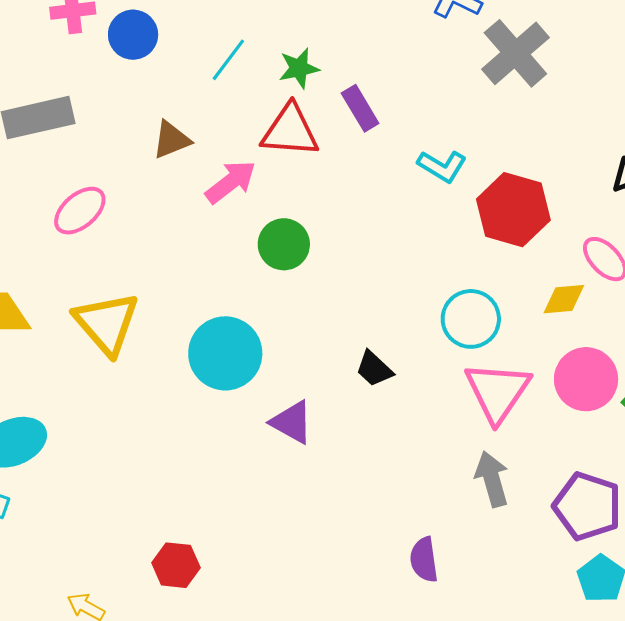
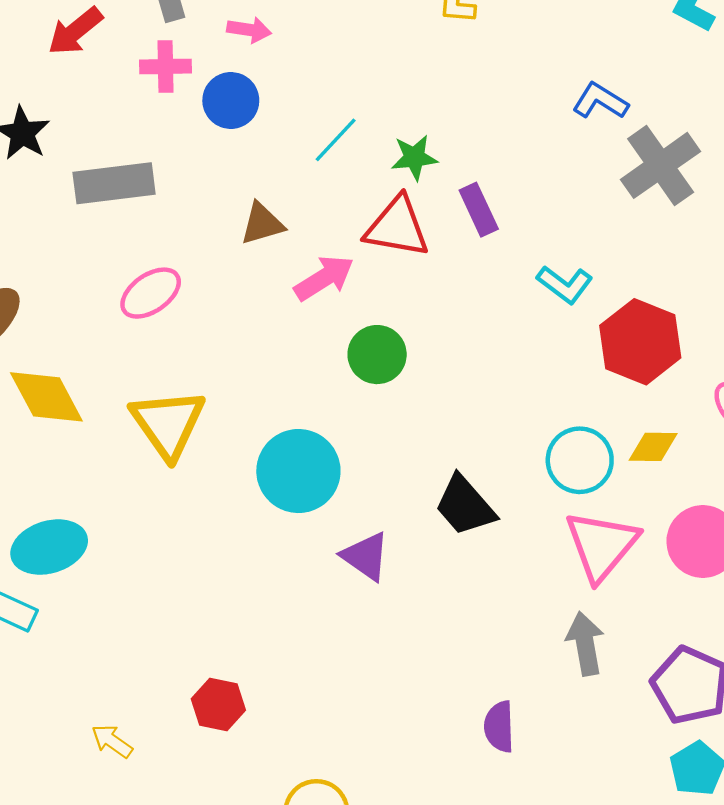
yellow diamond: (564, 299) -> (653, 447), moved
black trapezoid: (374, 369) -> (465, 506), size x1.5

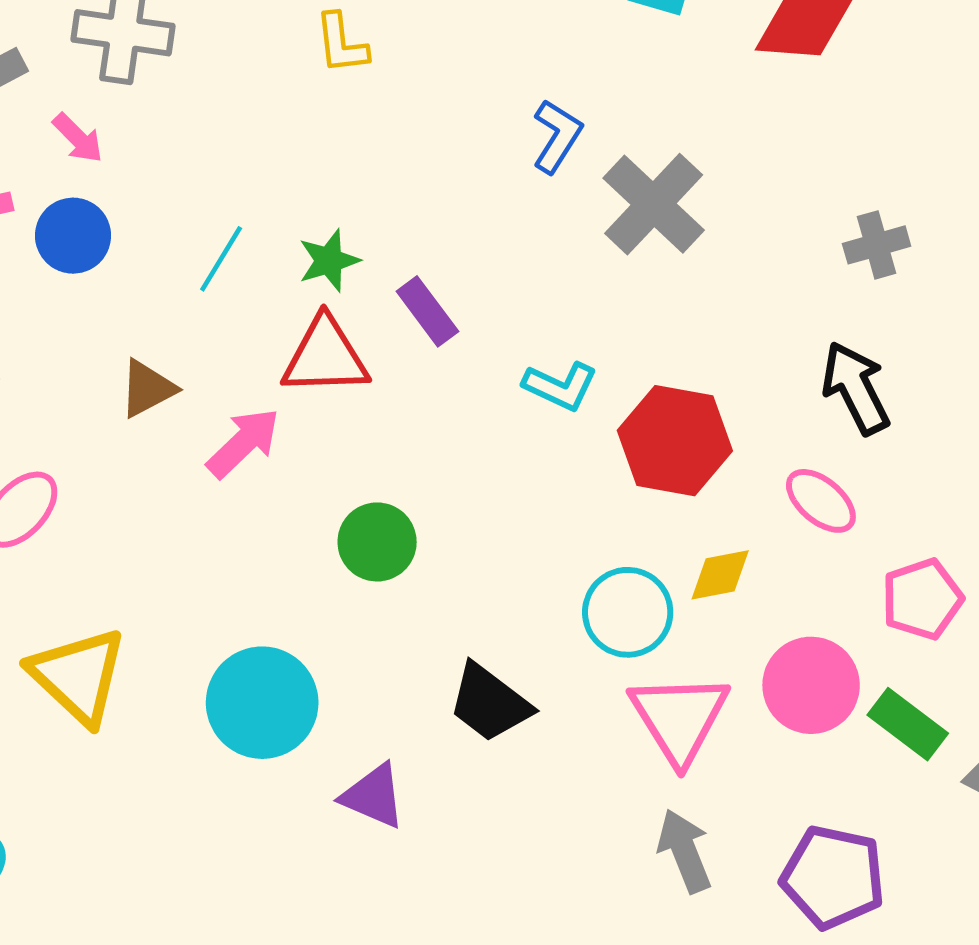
pink arrow: (249, 30) -> (78, 138), turned 48
blue L-shape: (600, 101) -> (557, 136), turned 102
green circle: (377, 355) -> (377, 542), moved

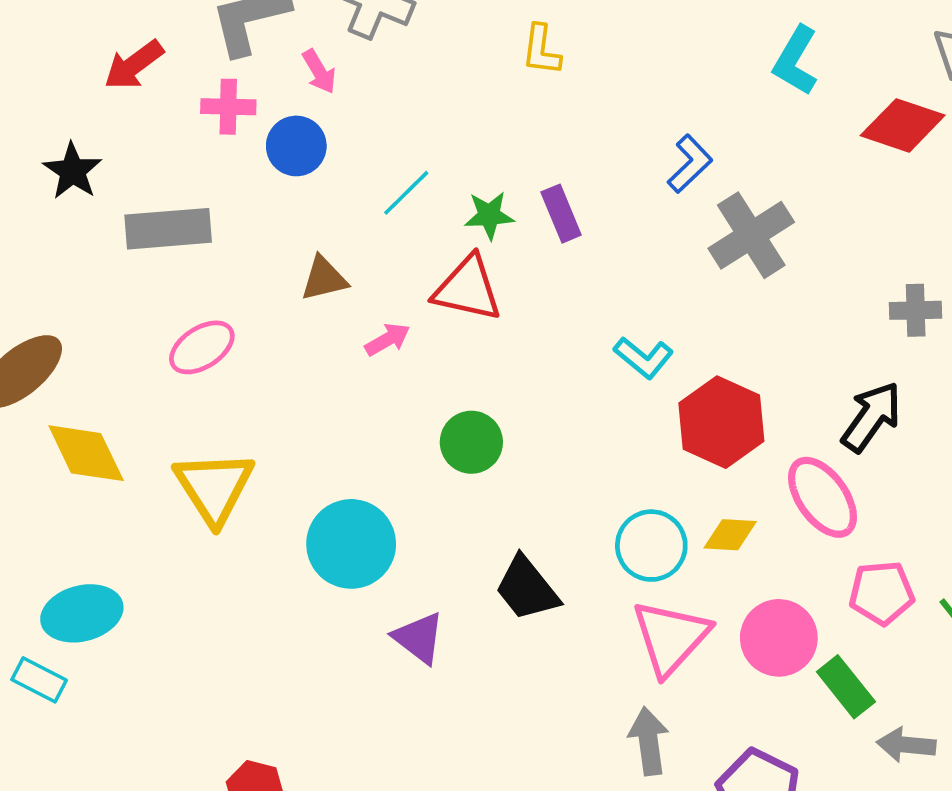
purple rectangle: (427, 311) -> (561, 214), moved
black arrow: (856, 388) -> (871, 417), turned 48
pink arrow: (243, 443) -> (387, 339), size x0.7
pink ellipse: (821, 501) -> (822, 497), size x1.4

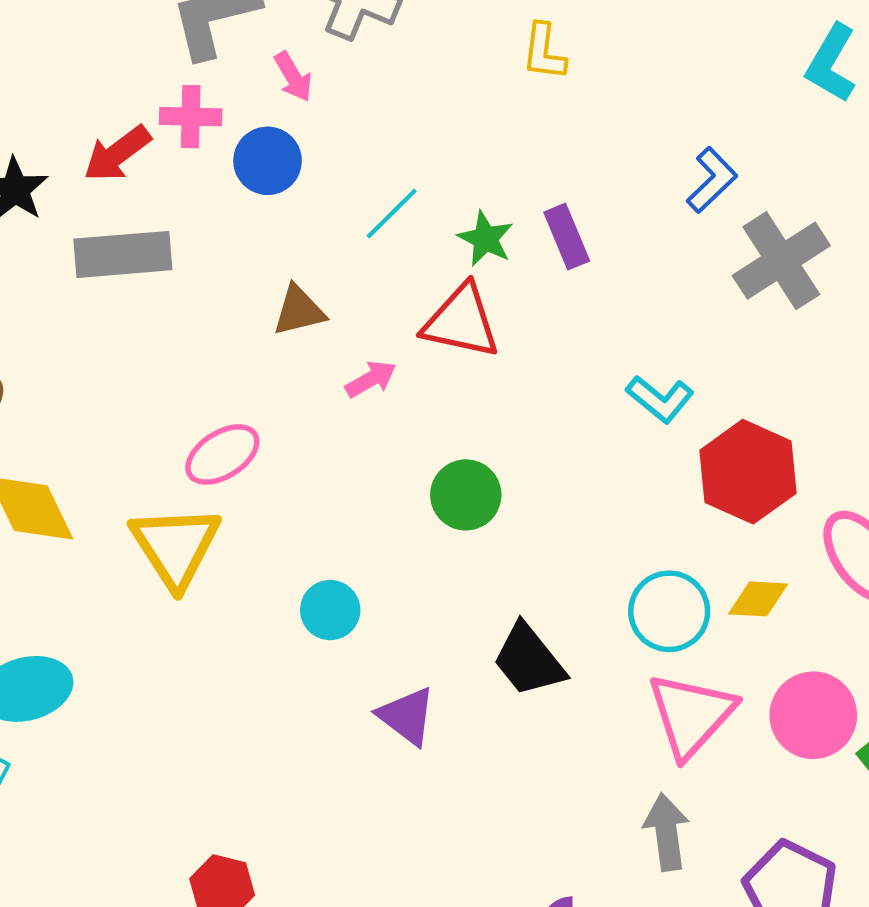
red arrow: (134, 65) -> (117, 154), moved
green star: (489, 215) -> (485, 239), turned 30
pink ellipse: (202, 347) -> (222, 455), moved
cyan circle: (351, 544) -> (330, 610), size x0.6

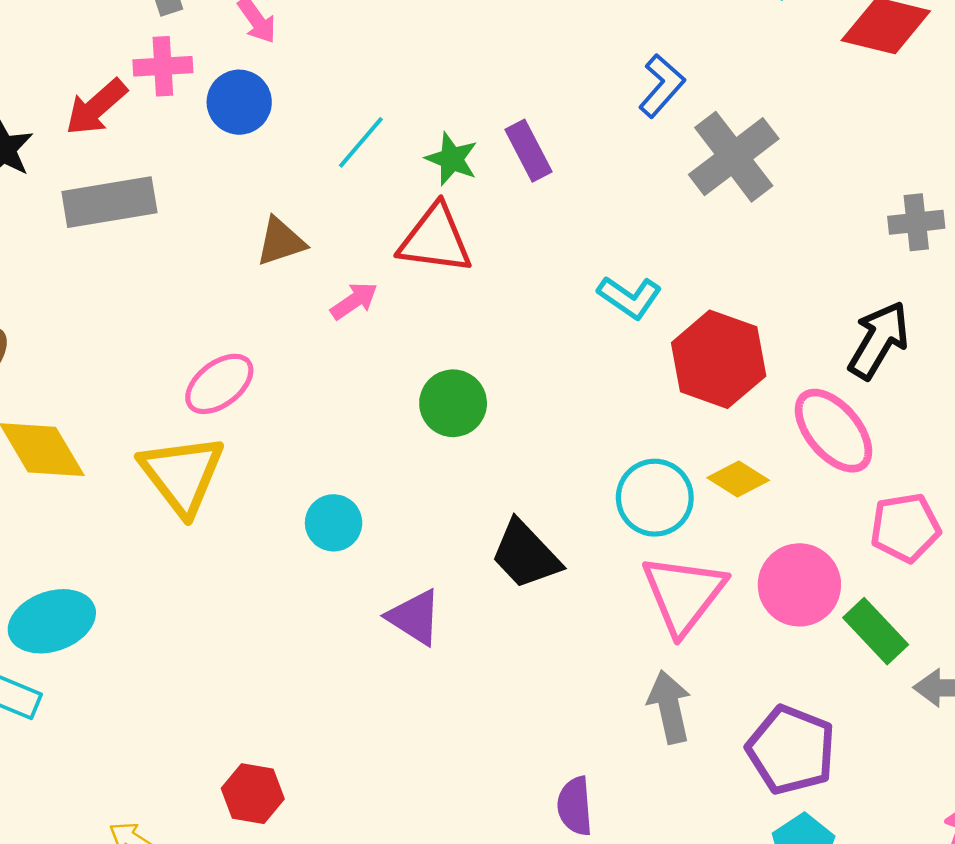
yellow diamond: (758, 599) -> (738, 479), turned 34

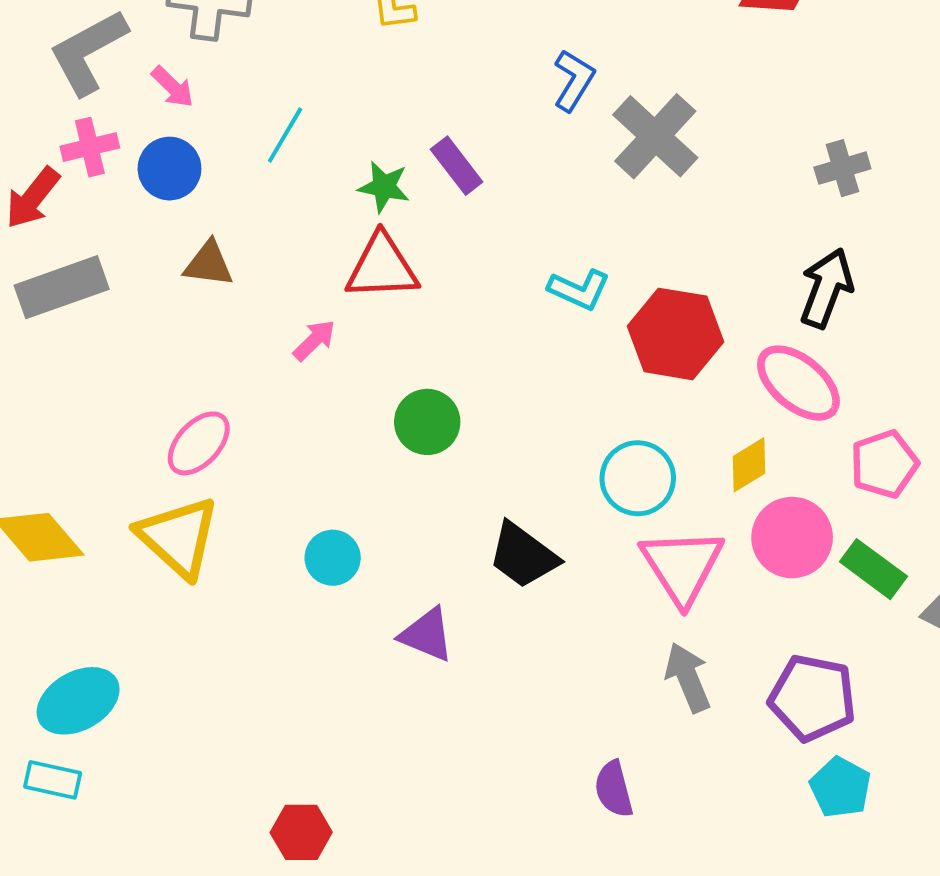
cyan line: (361, 142) -> (285, 135), moved
brown triangle: (281, 242) -> (209, 264), moved, turned 36
yellow diamond: (738, 479) -> (749, 465), moved, turned -54

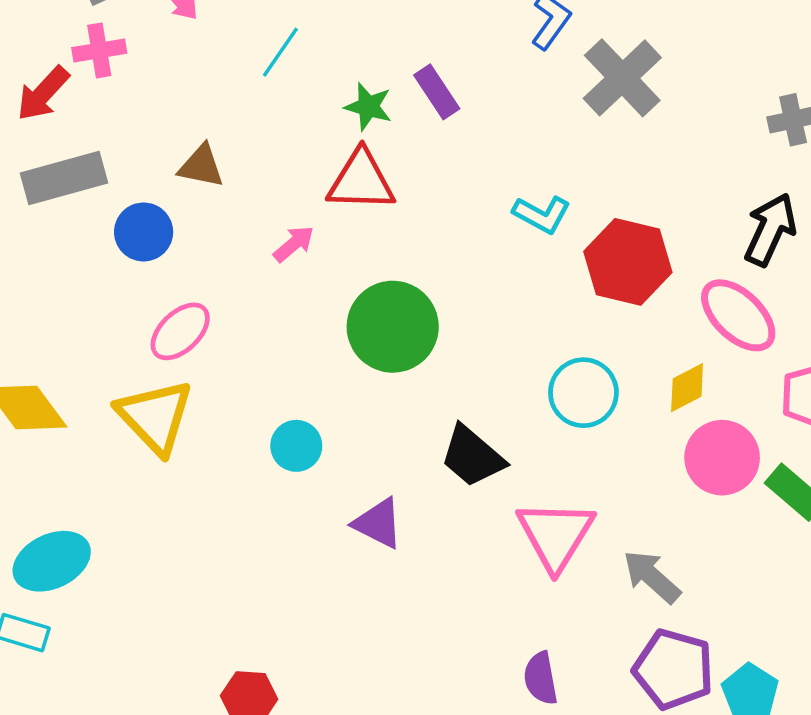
blue circle: (169, 169) -> (144, 232), moved
green circle: (427, 422) -> (393, 327), size x1.5
pink triangle: (682, 566) -> (555, 535), moved
gray arrow: (688, 677) -> (652, 577), moved, turned -30
purple pentagon: (812, 698) -> (673, 669), moved

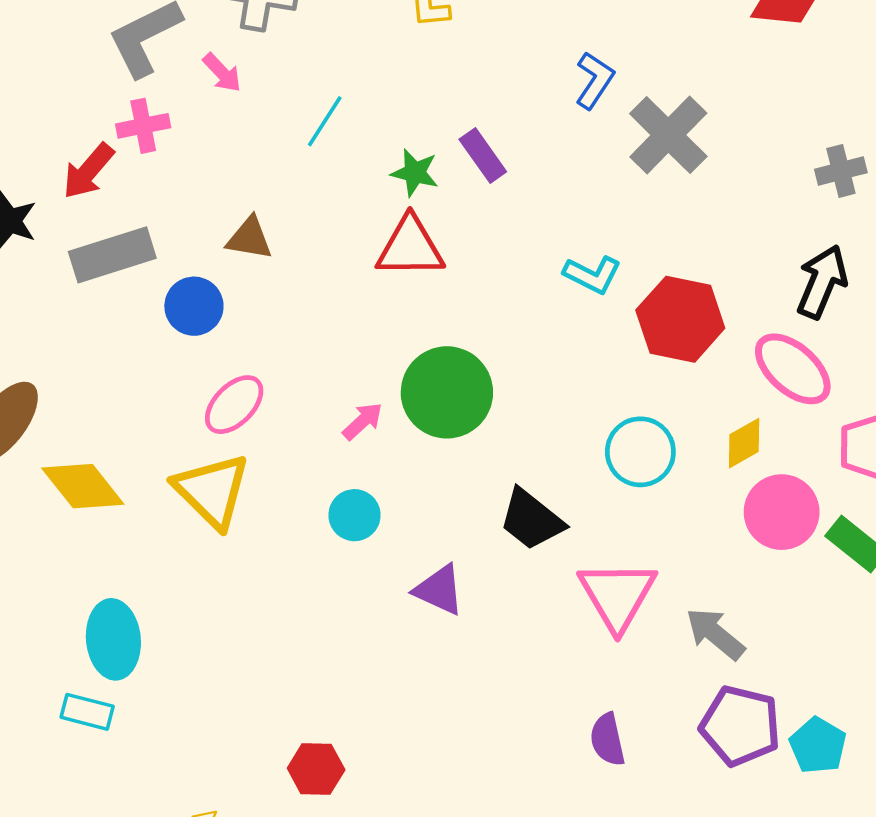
pink arrow: (294, 244) -> (363, 421), moved
cyan ellipse: (52, 561) -> (113, 639), turned -68

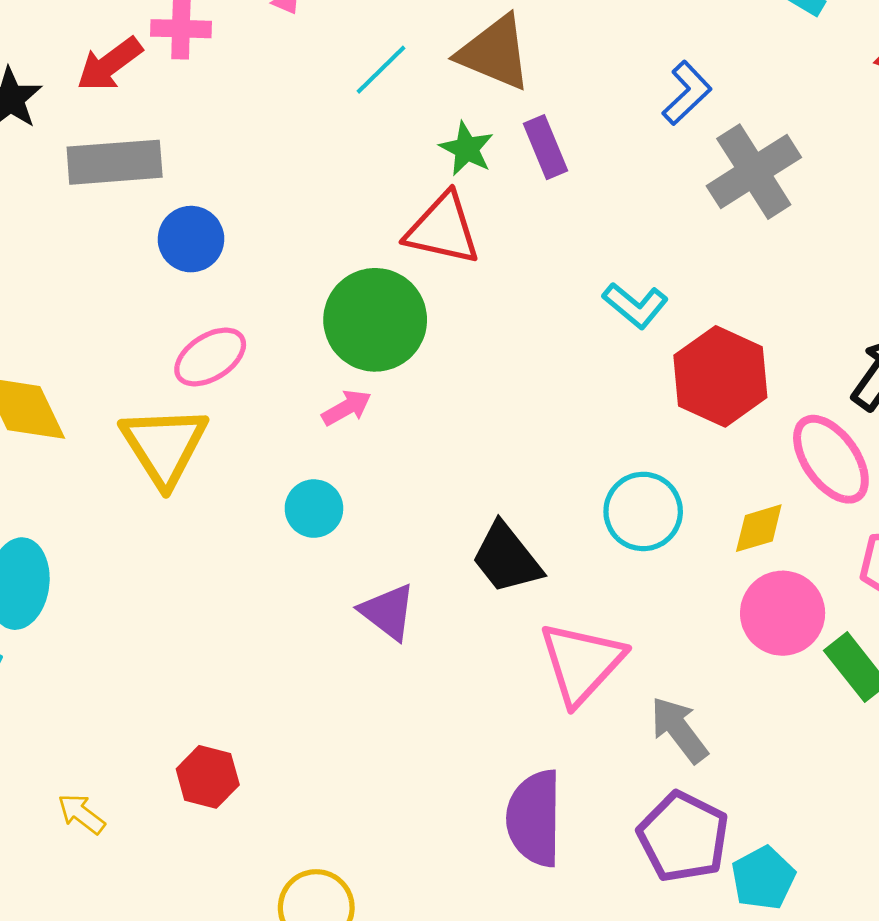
brown triangle: (249, 238) -> (495, 53), moved, size x1.5
green circle: (447, 392) -> (375, 320), moved
purple semicircle: (608, 740) -> (534, 818), size x1.6

